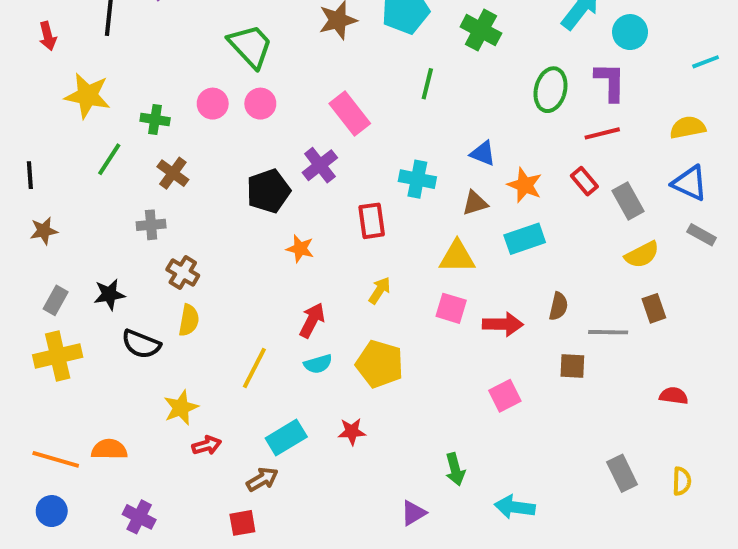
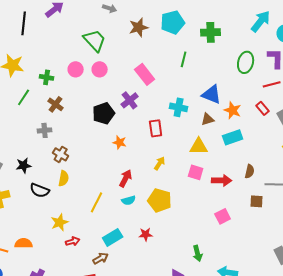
green cross: (481, 30) -> (211, 32), turned -30
blue triangle: (483, 153) -> (212, 94), size x1.5

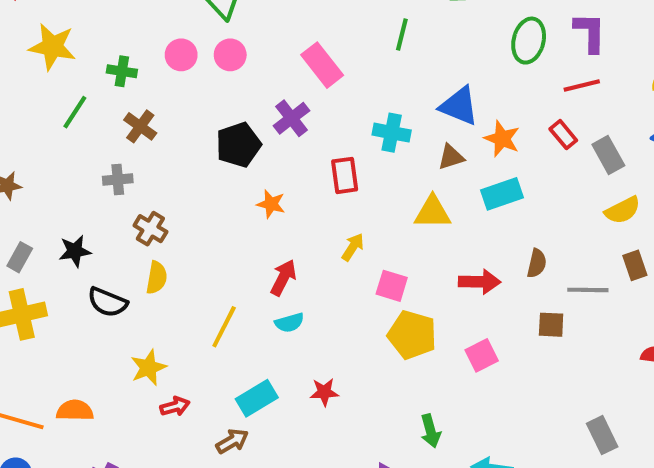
pink square: (196, 172) -> (392, 286), moved
yellow pentagon: (160, 200) -> (412, 335), moved

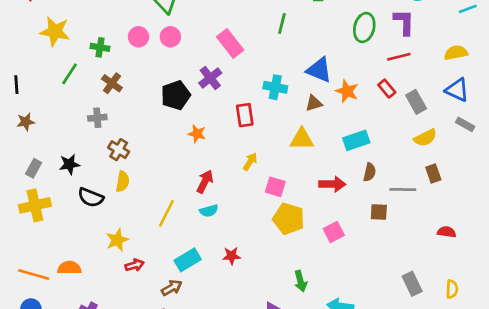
cyan rectangle: (502, 194) -> (356, 140), moved

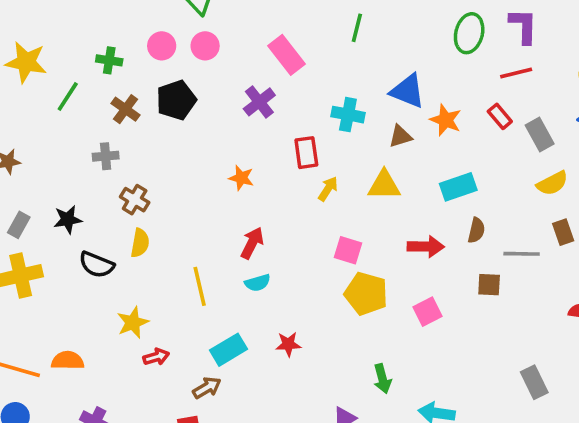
yellow star: (55, 31) -> (26, 62), moved
black pentagon: (176, 95) -> (176, 100), moved
yellow arrow: (250, 162) -> (328, 189), moved
yellow line: (166, 213) -> (200, 286), turned -40

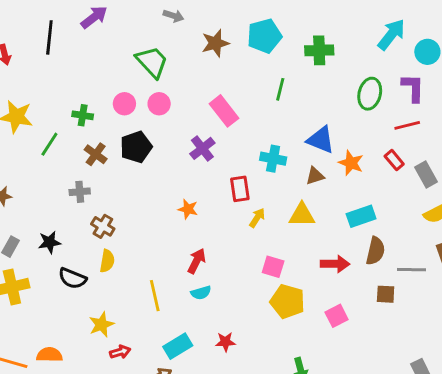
brown semicircle: (476, 230) -> (375, 251), size x1.4

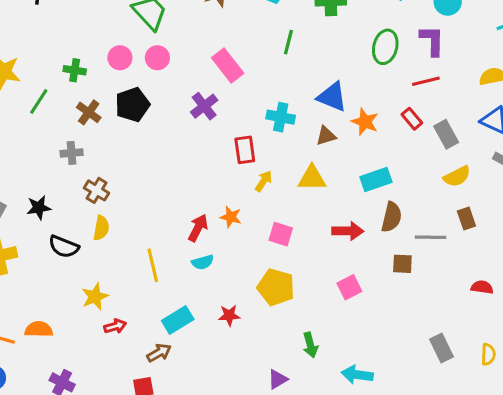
orange star: (188, 209) -> (231, 217), moved
yellow pentagon: (287, 301) -> (276, 287), moved

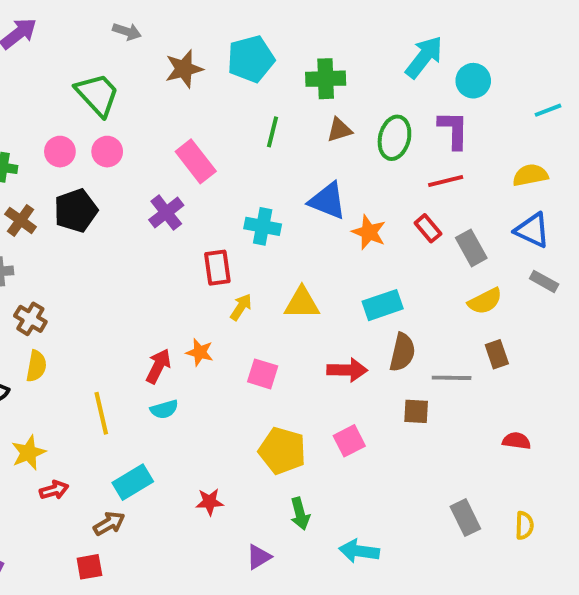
brown triangle: (326, 136) -> (339, 130), moved
yellow pentagon: (276, 287) -> (282, 451), moved
red star: (229, 315) -> (210, 502), moved

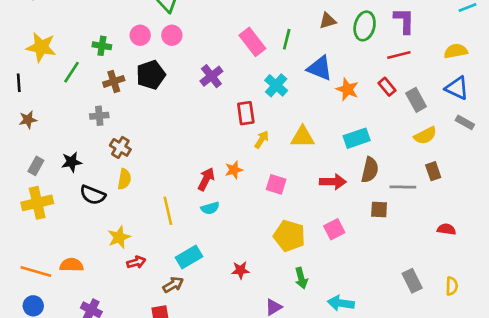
green line: (272, 132) -> (287, 39), moved
pink rectangle: (196, 161) -> (252, 42), moved
brown cross: (21, 220) -> (114, 81), turned 36
cyan cross: (263, 226) -> (276, 85), turned 30
orange star: (200, 352) -> (234, 170), turned -30

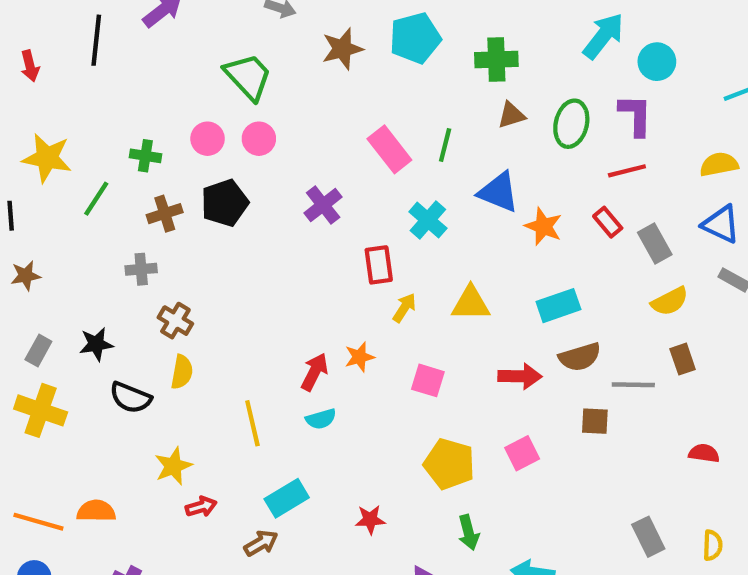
brown semicircle: (370, 170) -> (580, 357), turned 60
yellow cross: (37, 203) -> (41, 410), turned 32

